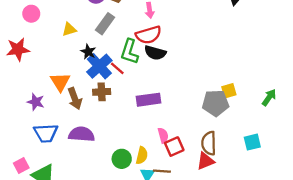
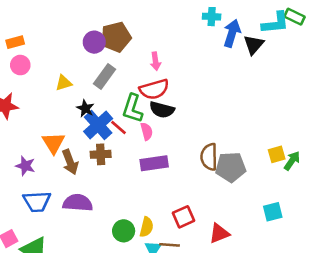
yellow square: (229, 91) -> (277, 154), moved
pink semicircle: (163, 135) -> (147, 131), moved
brown semicircle: (209, 143) -> (209, 157), moved

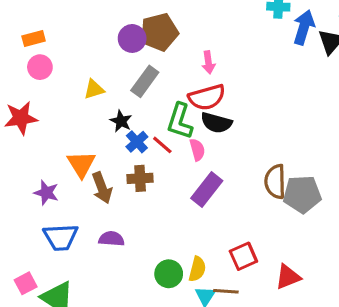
blue cross: (98, 125) -> (137, 142), size x0.6
purple rectangle: (154, 163) -> (207, 190), turned -44
purple semicircle: (78, 203) -> (111, 239), size x0.7

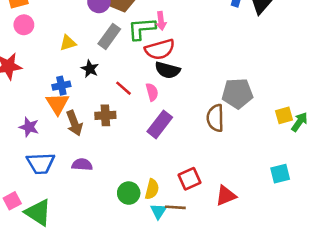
green L-shape: (180, 121) -> (142, 29), moved, turned 68
blue cross: (137, 142) -> (61, 86), moved, turned 30
gray pentagon: (302, 194) -> (237, 93), moved

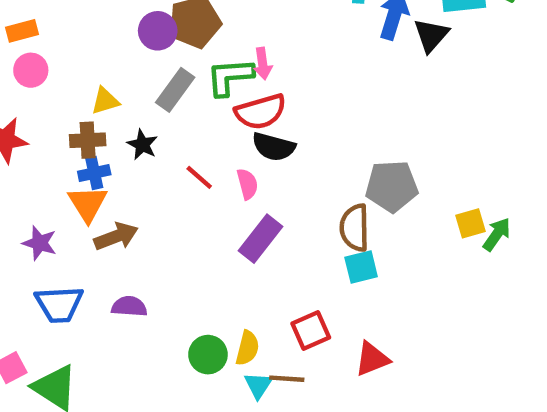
brown cross: (105, 115) -> (88, 140), moved
brown arrow: (74, 123) -> (116, 236), turned -90
cyan square: (280, 174) -> (361, 267), moved

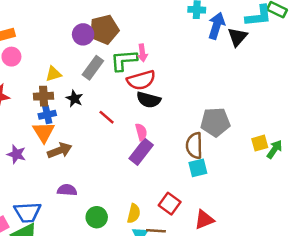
pink semicircle: (247, 184) -> (141, 132), moved
blue trapezoid: (59, 304) -> (27, 212), moved
red square: (311, 331) -> (170, 204), turned -30
green circle: (208, 355) -> (97, 217), moved

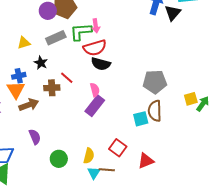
gray rectangle: (93, 68) -> (56, 38), turned 30
brown cross: (44, 96) -> (52, 88), moved
brown semicircle: (194, 146) -> (155, 111), moved
purple semicircle: (67, 190) -> (35, 137), turned 63

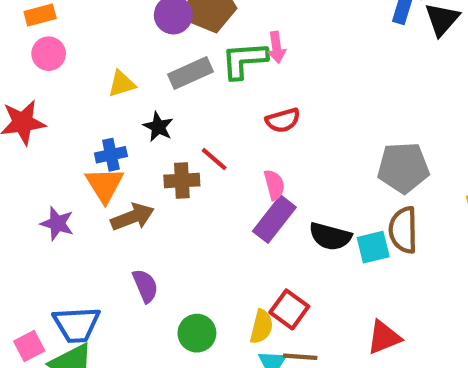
red semicircle: (95, 48) -> (283, 120), moved, size x0.7
black semicircle: (101, 64) -> (330, 236), moved
red square: (118, 148) -> (289, 309), moved

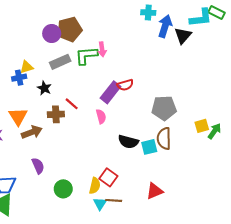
red semicircle: (283, 120) -> (125, 85), moved
blue cross: (111, 155) -> (19, 78), moved
purple rectangle: (274, 219) -> (110, 92), moved

